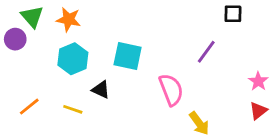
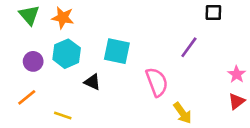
purple circle: (15, 39) -> (33, 61), moved
yellow line: (73, 109) -> (63, 116), moved

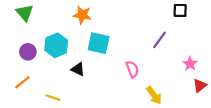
orange star: (63, 18) -> (82, 15), moved
pink star: (237, 74) -> (190, 64), moved
pink semicircle: (157, 82) -> (132, 69), size x0.7

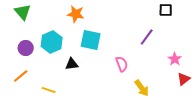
black triangle: (78, 69) -> (72, 64), turned -32

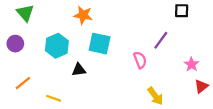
purple circle: (26, 48) -> (15, 44), moved
pink semicircle: (122, 64) -> (140, 60), moved

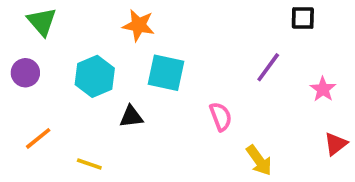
pink semicircle: (140, 60) -> (221, 117), moved
pink star: (191, 64) -> (323, 89), moved

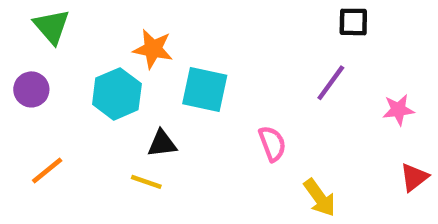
black square: (303, 18) -> (353, 22), moved
orange star: (139, 25) -> (153, 49), moved
pink star: (323, 89) -> (398, 110), turned 30
yellow line: (89, 164) -> (146, 182), moved

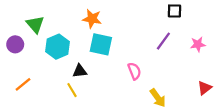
green triangle: (52, 26) -> (35, 24), moved
orange star: (153, 49) -> (92, 19), moved
pink star: (398, 110) -> (198, 44), moved
yellow line: (146, 182) -> (72, 90), turned 40

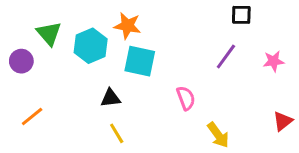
cyan hexagon: (58, 47) -> (91, 46), moved
yellow line: (72, 90) -> (117, 133), moved

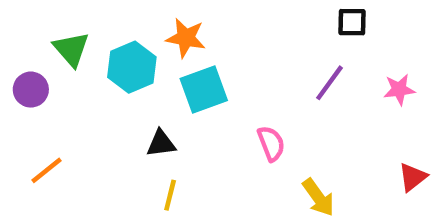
cyan square: (140, 61) -> (204, 90), turned -32
yellow line: (117, 133) -> (170, 195), turned 45

